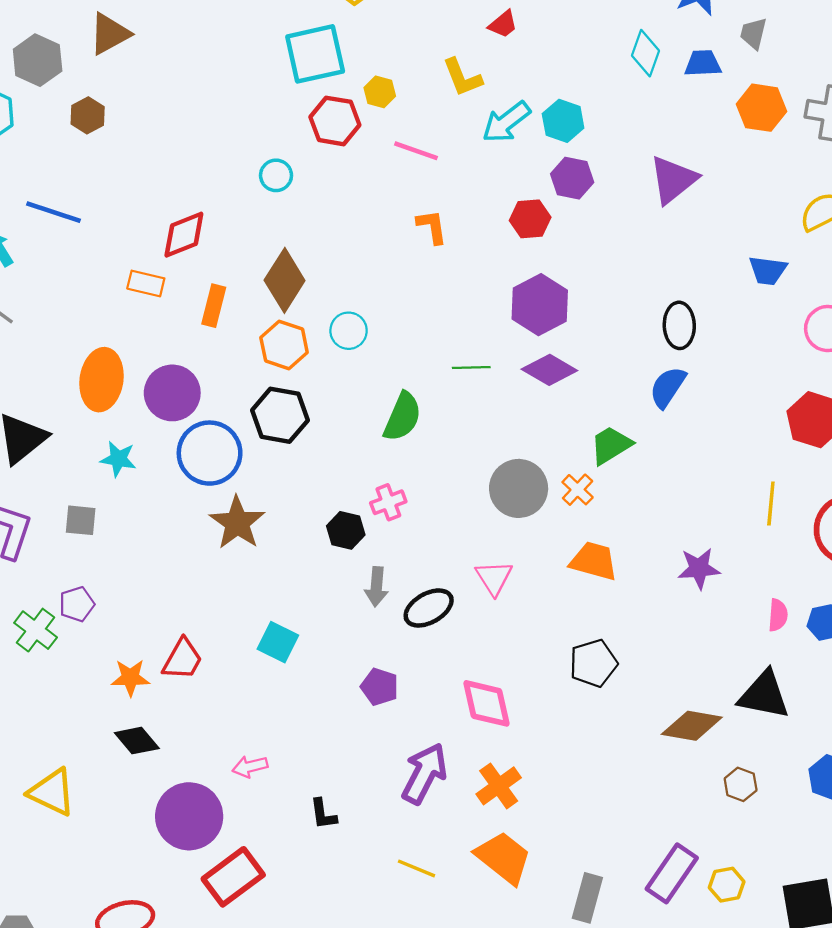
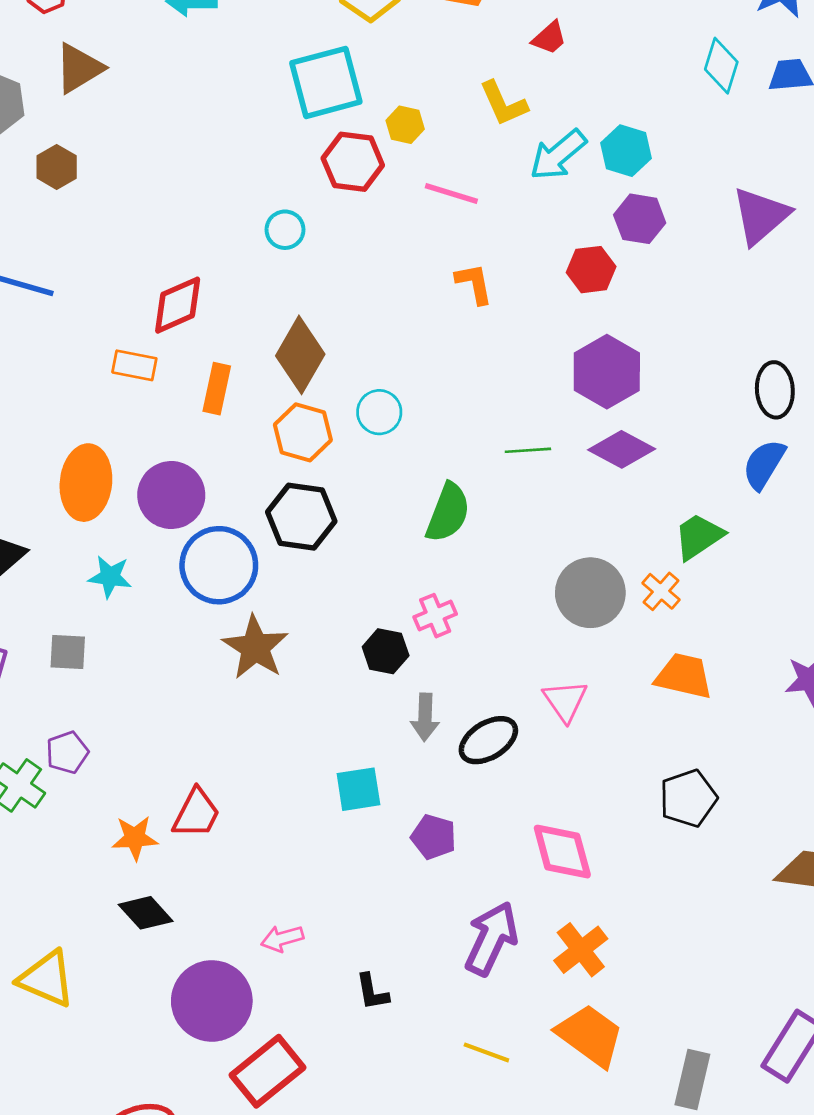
cyan square: (278, 642) -> (358, 789), moved, turned -33

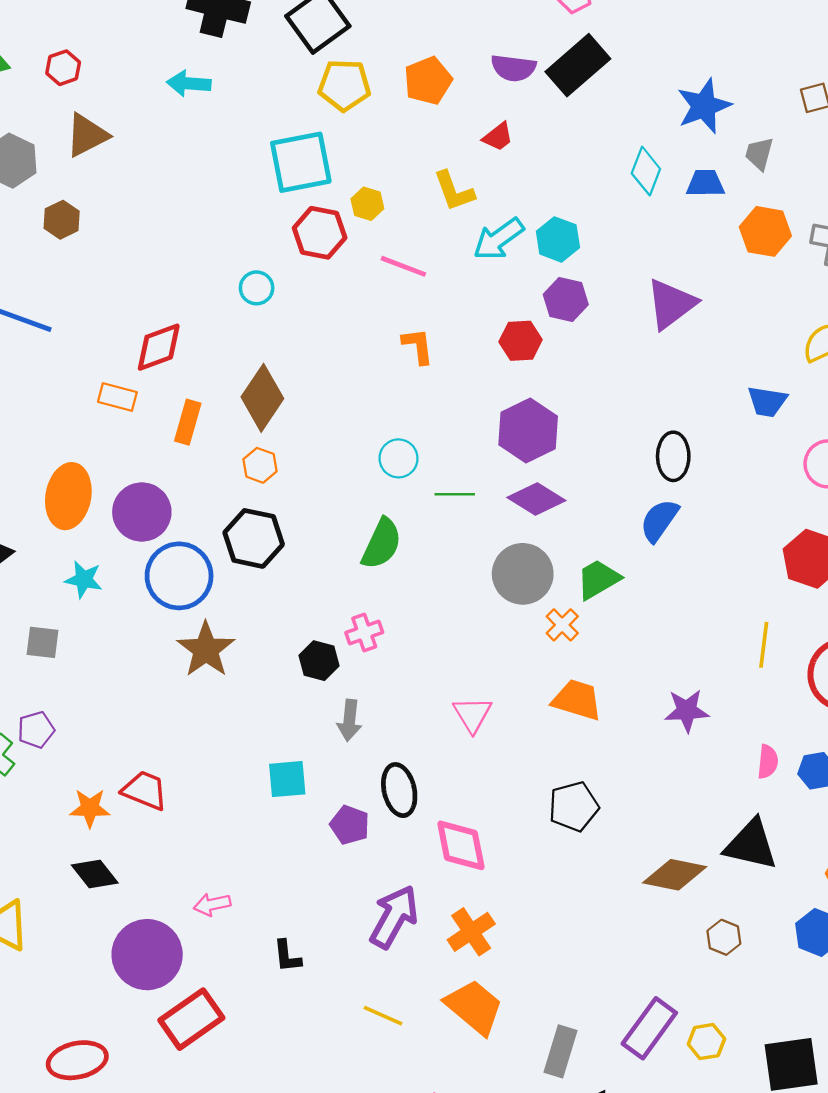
cyan circle: (379, 412) -> (398, 458), moved
orange hexagon: (303, 432) -> (260, 465), size x0.7
gray circle: (590, 593) -> (523, 574), moved
black ellipse: (488, 740) -> (399, 790), moved, turned -75
red trapezoid: (196, 813) -> (145, 790), turned -99

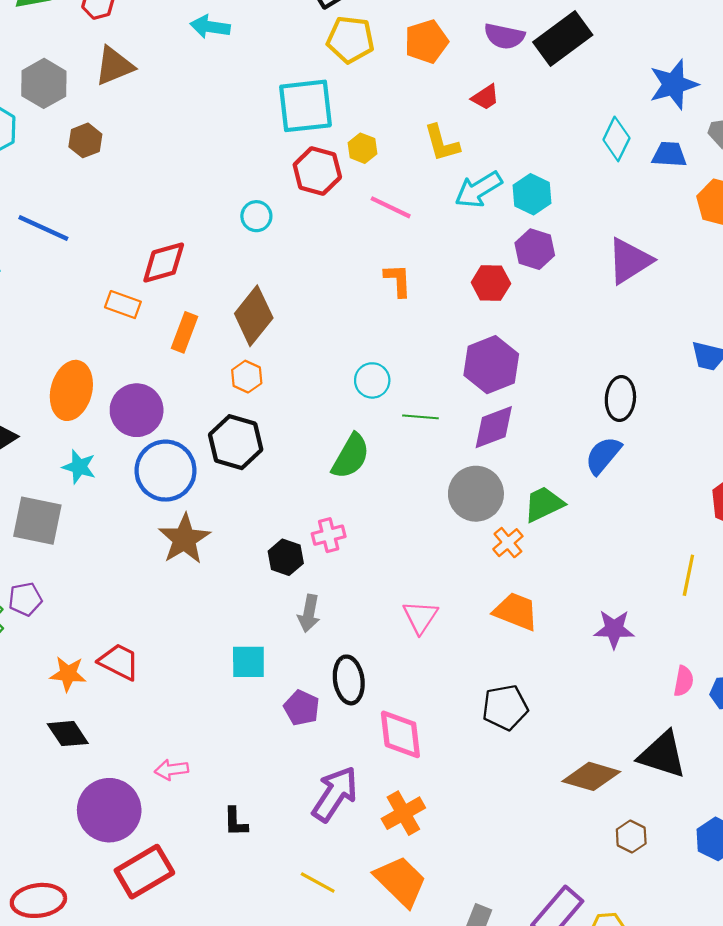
purple diamond: (536, 499) -> (494, 427), turned -57
gray square: (42, 642) -> (37, 521), size x1.6

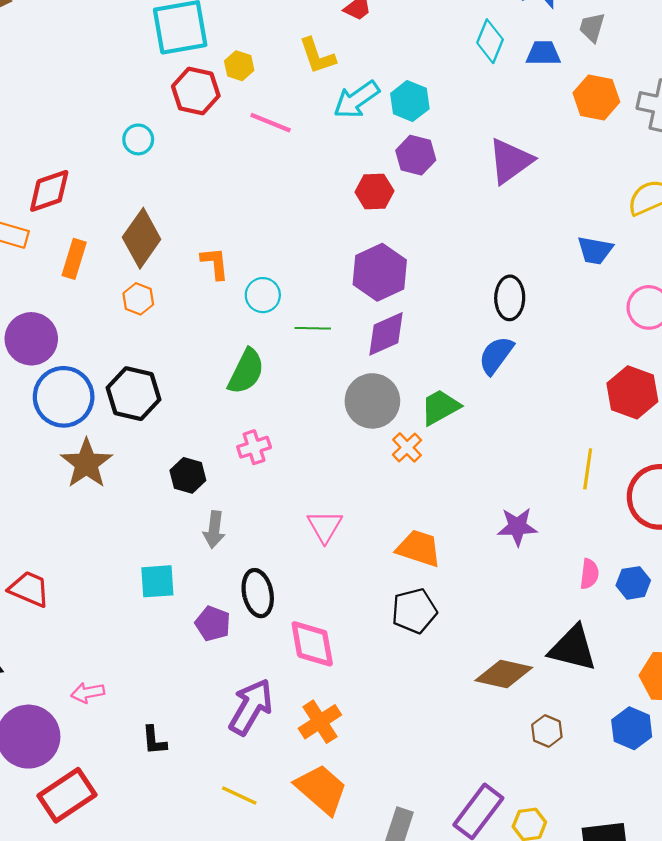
orange L-shape: (398, 280) -> (215, 263), moved
black hexagon: (236, 442) -> (133, 394), moved
pink cross: (329, 535) -> (254, 447), moved
orange trapezoid: (516, 611) -> (419, 548), moved

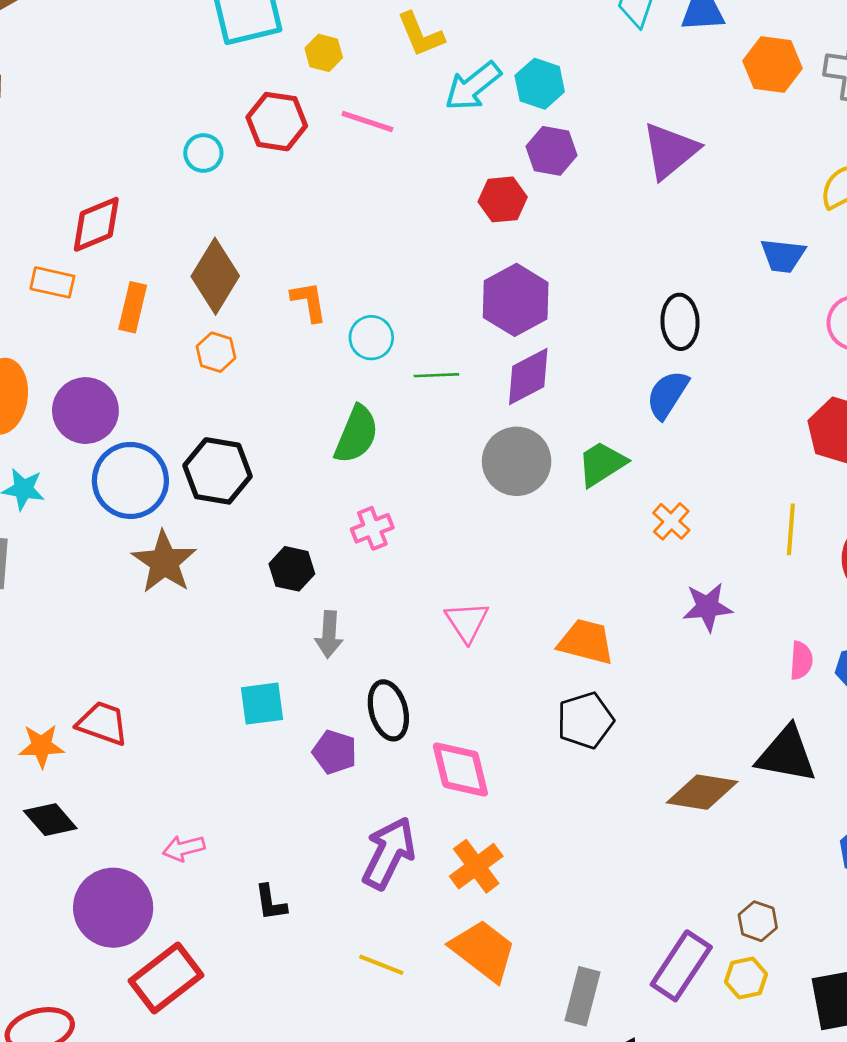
red hexagon: (196, 91) -> (277, 122), moved
orange cross: (407, 447) -> (671, 521), moved
brown hexagon: (547, 731) -> (758, 921), moved

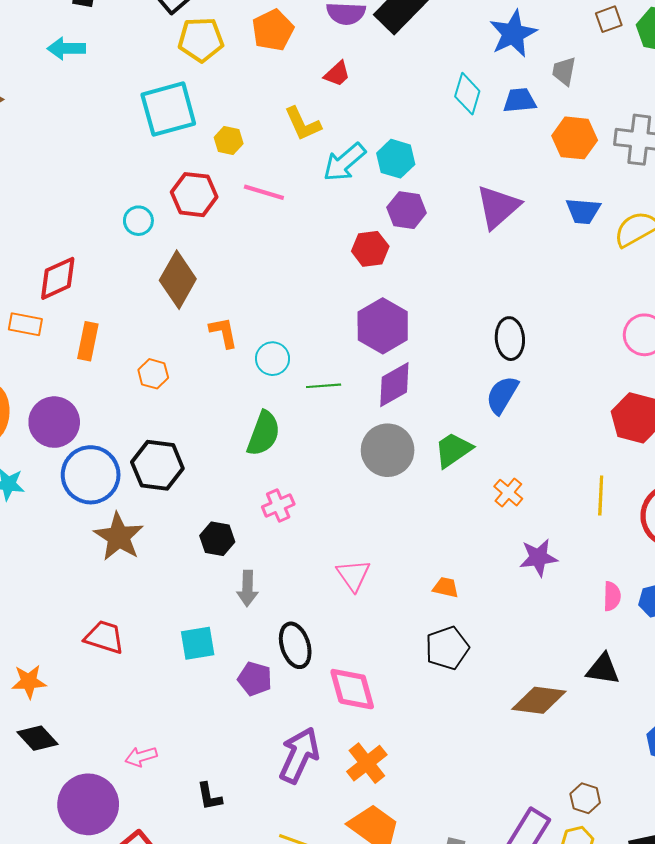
blue trapezoid: (783, 256) -> (583, 211), moved
brown diamond: (215, 276) -> (178, 280), moved
orange trapezoid: (586, 642) -> (446, 587), size x0.6
red trapezoid: (102, 723) -> (104, 637), moved
black triangle: (786, 754) -> (603, 669), size x0.7

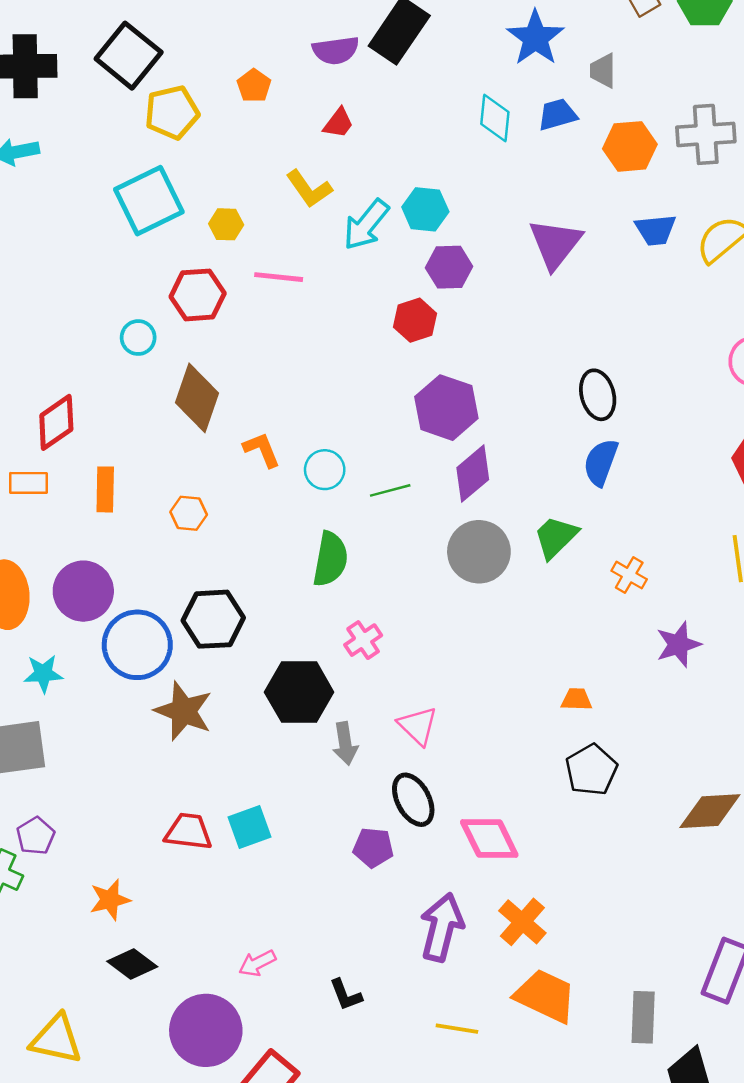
orange pentagon: (273, 30) -> (254, 86), size x0.7
black hexagon: (217, 539) -> (299, 692), size x1.6
pink triangle: (353, 575) -> (418, 726), moved
cyan square: (198, 643) -> (250, 827), moved

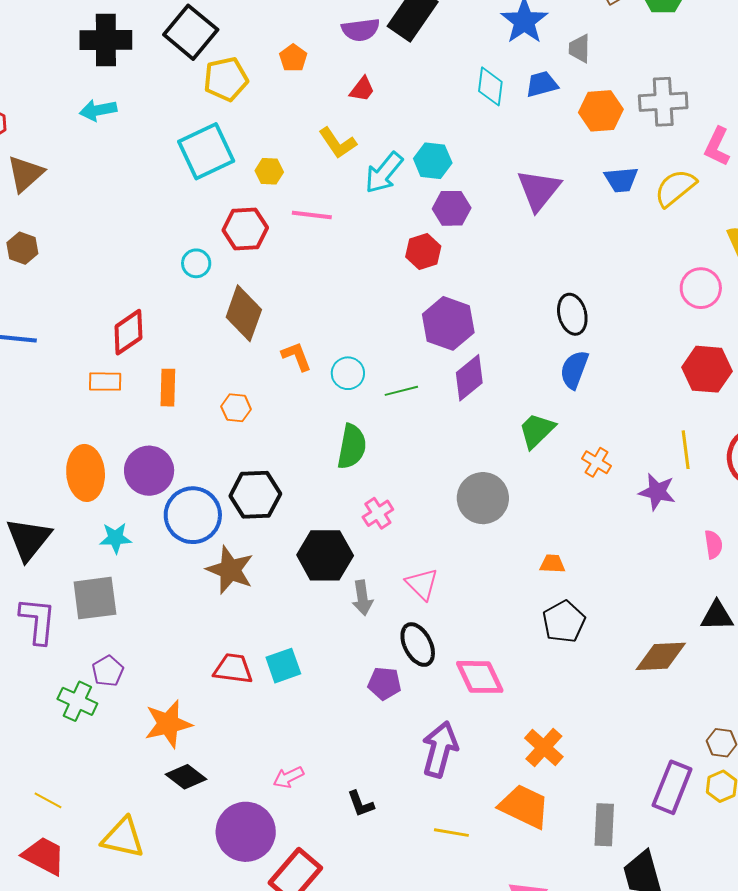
gray circle: (479, 552) -> (483, 498), moved
purple star: (678, 644) -> (657, 492), moved, turned 30
orange star: (110, 900) -> (168, 724), size x1.4
orange cross: (522, 922) -> (544, 747), moved

